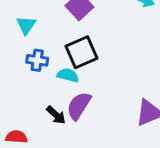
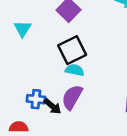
blue cross: (37, 60) -> (36, 99), moved
cyan semicircle: (68, 75) -> (75, 70), moved

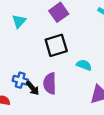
cyan semicircle: (75, 70) -> (84, 65), moved
purple semicircle: (72, 97) -> (50, 83), turned -40

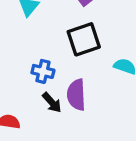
blue cross: (20, 80) -> (43, 71), moved

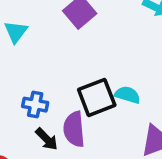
black square: (84, 39) -> (97, 97), moved

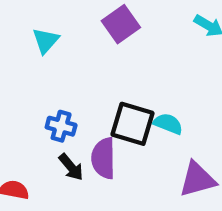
black square: (97, 97) -> (132, 124), turned 33

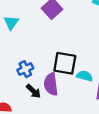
cyan semicircle: (168, 124) -> (85, 76), moved
blue cross: (61, 126) -> (25, 69), turned -35

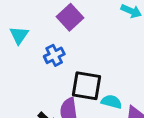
blue cross: (25, 69) -> (54, 55), moved

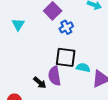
blue cross: (54, 55) -> (66, 27), moved

